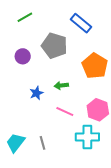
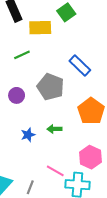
pink line: (65, 111) -> (55, 171), moved
gray line: (42, 143) -> (30, 187), turned 32

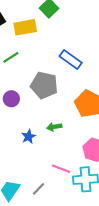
gray line: (30, 187) -> (39, 189), turned 32

